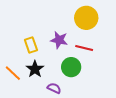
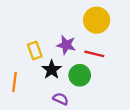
black star: (35, 69) -> (52, 70), moved
orange line: (13, 73) -> (14, 82), turned 54

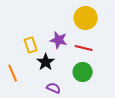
green circle: (80, 75) -> (83, 72), moved
orange line: (14, 82) -> (13, 73), turned -30

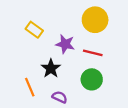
yellow rectangle: (31, 45) -> (34, 30), moved, turned -35
orange line: (13, 73) -> (30, 87), moved

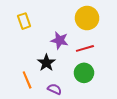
yellow rectangle: (34, 30) -> (24, 21), moved, turned 35
red line: (93, 53) -> (85, 48), turned -30

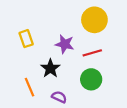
yellow rectangle: (24, 21) -> (26, 39), moved

